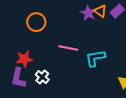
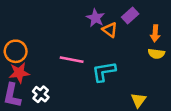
orange triangle: (100, 11) -> (110, 30), moved
orange circle: (36, 22) -> (16, 51), moved

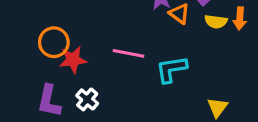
yellow semicircle: (156, 54) -> (216, 22), moved
red star: (19, 73) -> (73, 60), moved

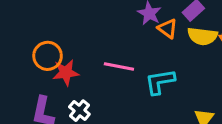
yellow semicircle: (216, 22) -> (202, 36), size x1.4

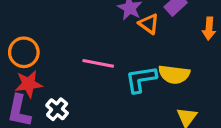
yellow semicircle: (202, 36) -> (174, 74), moved
red star: (66, 73) -> (29, 84), moved

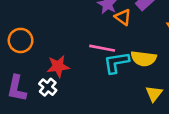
pink line: (98, 63) -> (102, 48), moved
red star: (29, 84) -> (58, 66), moved

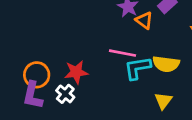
orange circle: (21, 40) -> (37, 75), moved
yellow triangle: (154, 94) -> (163, 101), moved

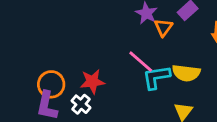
orange triangle: (144, 20) -> (163, 27), turned 30
pink line: (122, 53) -> (141, 62), turned 30

